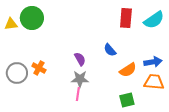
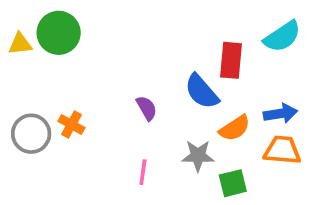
red rectangle: (126, 18) -> (231, 60), moved
blue semicircle: (110, 50) -> (202, 91), size x1.5
gray star: (80, 79) -> (198, 156), moved

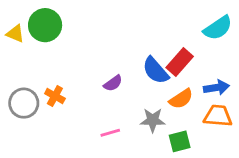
yellow triangle: (20, 44) -> (15, 34), turned 30
red rectangle: (231, 60) -> (180, 62), moved, turned 36
purple semicircle: (147, 108) -> (113, 83), turned 84
pink line: (143, 172) -> (110, 133), turned 66

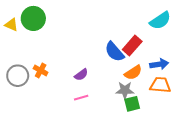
purple semicircle: (113, 83) -> (81, 75), moved
gray star: (153, 120) -> (125, 90), moved

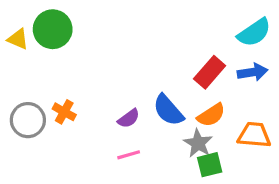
blue semicircle: (114, 52) -> (168, 110), moved
blue arrow: (159, 64) -> (253, 72), moved
gray star: (125, 90) -> (198, 143), turned 30

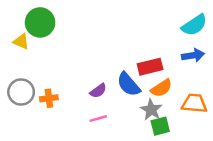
yellow triangle: (18, 39) -> (21, 41), moved
red rectangle: (210, 72) -> (150, 67), moved, turned 35
orange cross: (64, 112) -> (49, 98), moved, turned -36

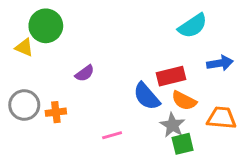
cyan semicircle: (194, 25) -> (193, 26), moved
orange semicircle: (161, 88) -> (184, 101), turned 60
purple semicircle: (98, 91) -> (85, 73), moved

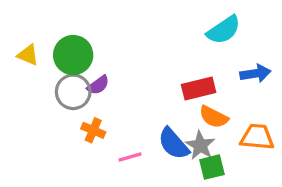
green circle: (46, 26) -> (73, 55), moved
blue semicircle: (147, 96) -> (173, 144), moved
gray circle: (24, 105) -> (73, 92), moved
orange cross: (56, 112) -> (93, 130), moved, turned 30

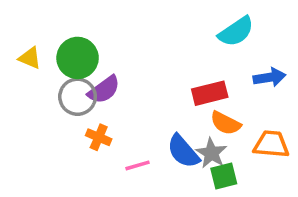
purple semicircle: (98, 85) -> (104, 90), size x1.4

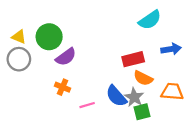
gray circle: (78, 97) -> (19, 59), moved

